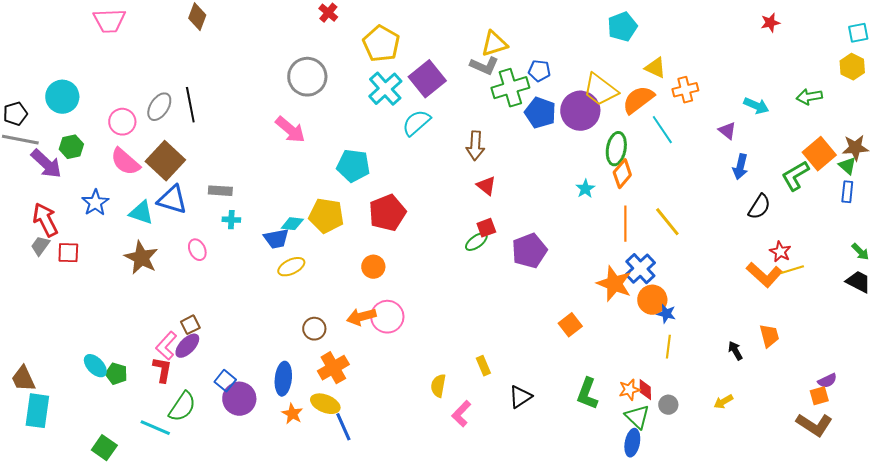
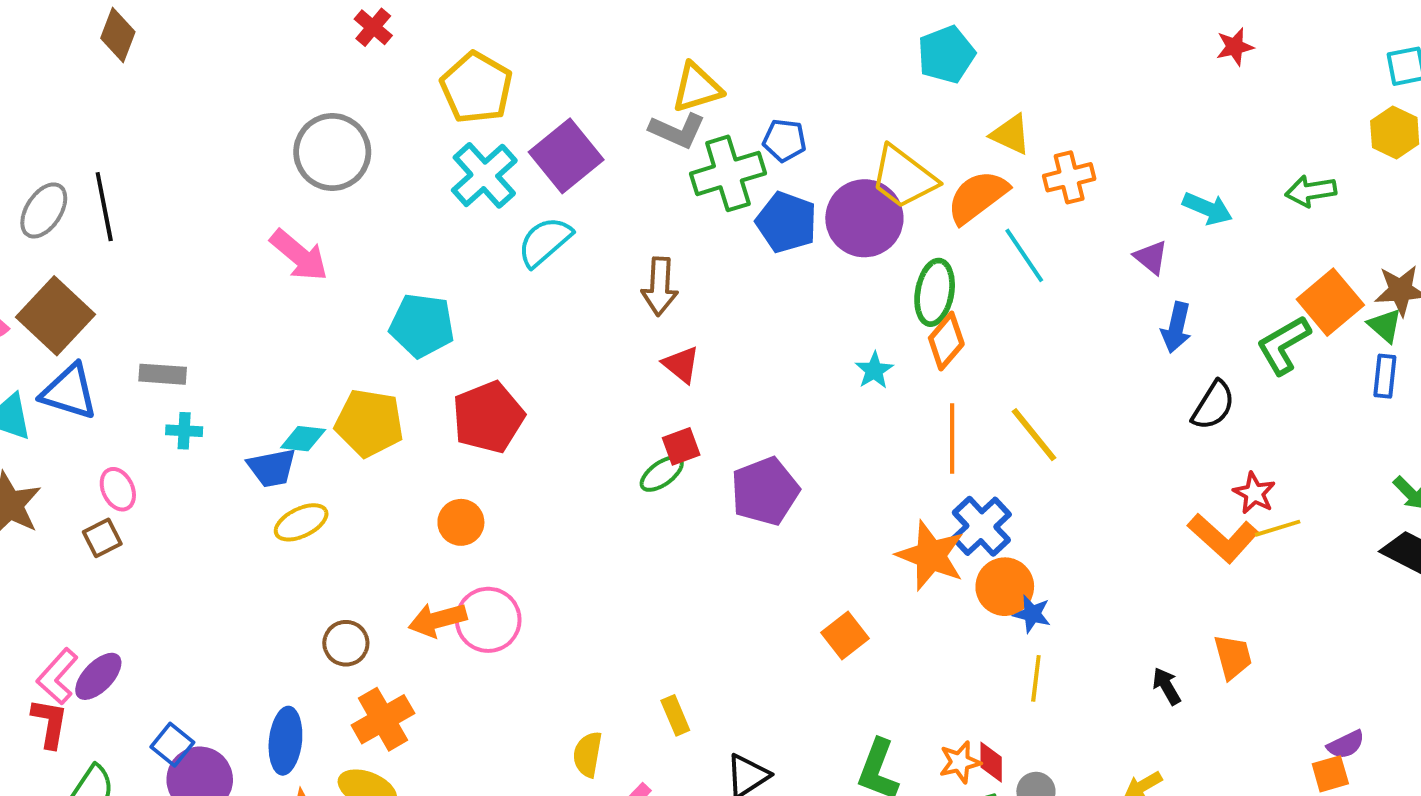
brown square: (190, 325) -> (102, 538), moved

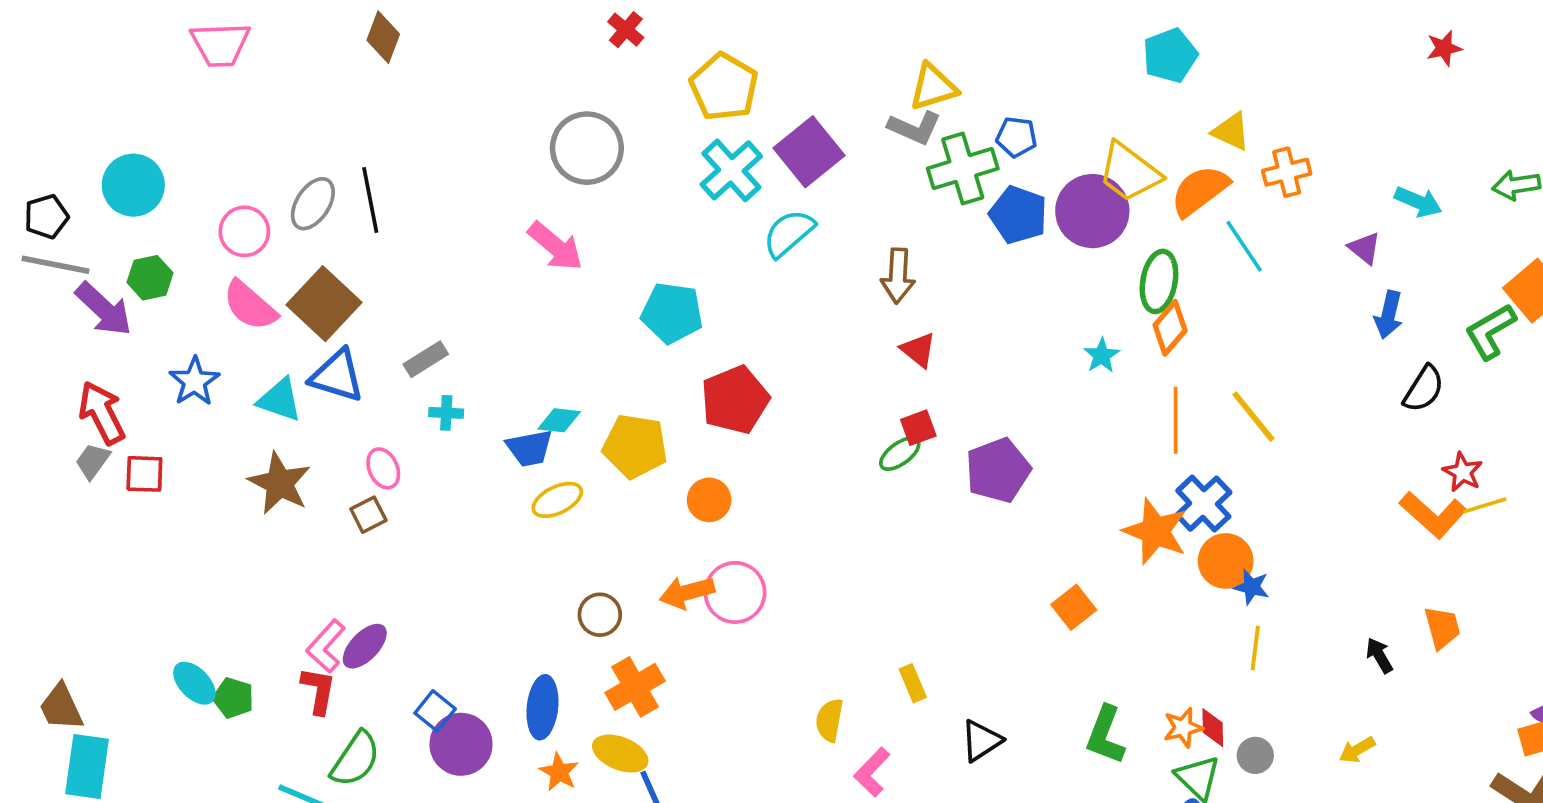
gray rectangle: (163, 374) -> (426, 359), turned -36
yellow pentagon: (369, 423) -> (635, 446), moved

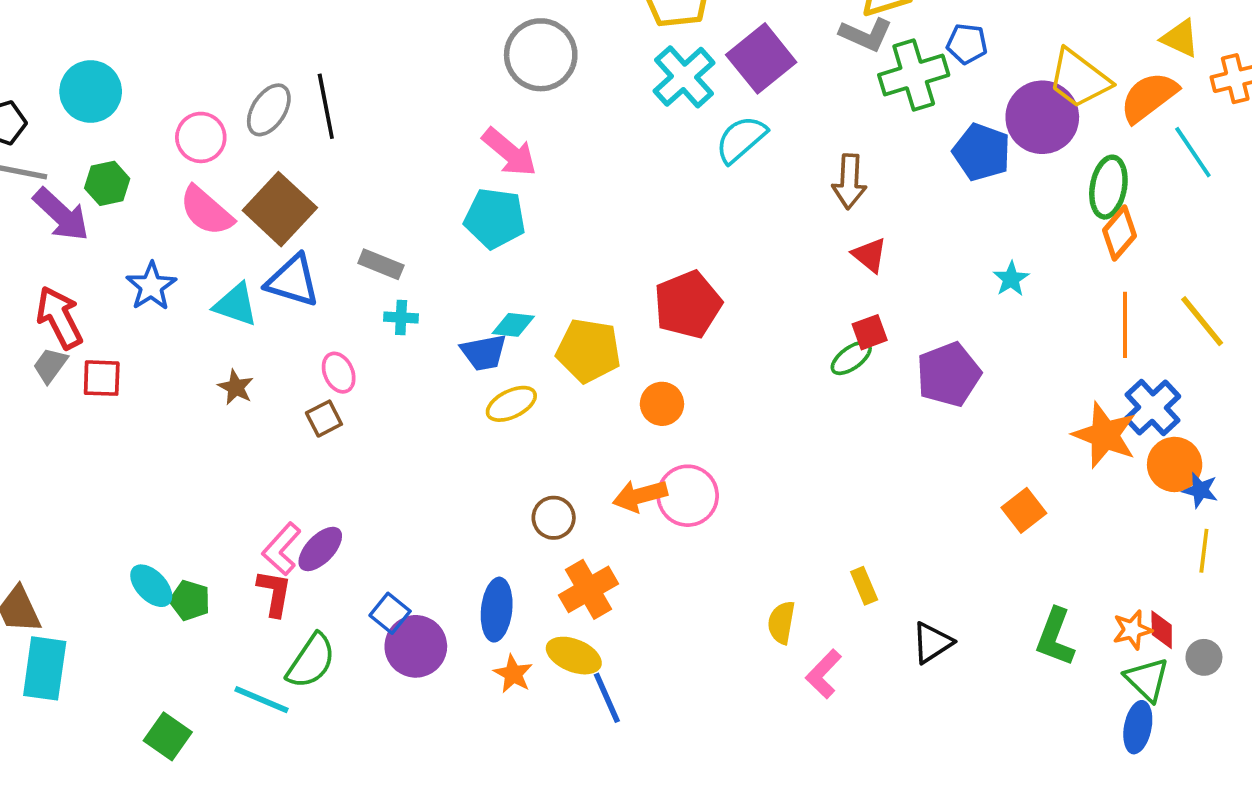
blue pentagon: (1018, 215) -> (982, 152), moved
cyan pentagon: (672, 313) -> (495, 218), moved
cyan star: (1102, 355) -> (1011, 279), moved
gray rectangle: (426, 359) -> (381, 264), turned 54
brown star: (280, 483) -> (236, 387), size x0.6

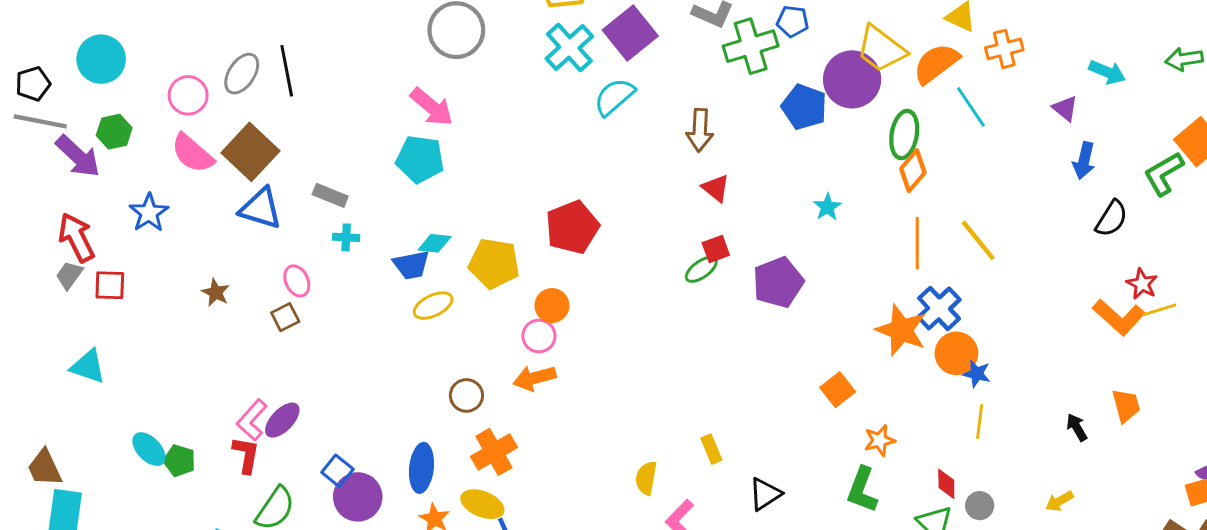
cyan triangle: (236, 305) -> (88, 366), moved
pink circle: (688, 496) -> (539, 336), moved, size x0.7
orange star: (1132, 630) -> (880, 440), moved

